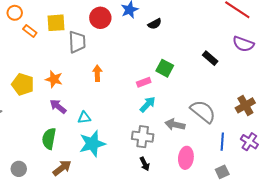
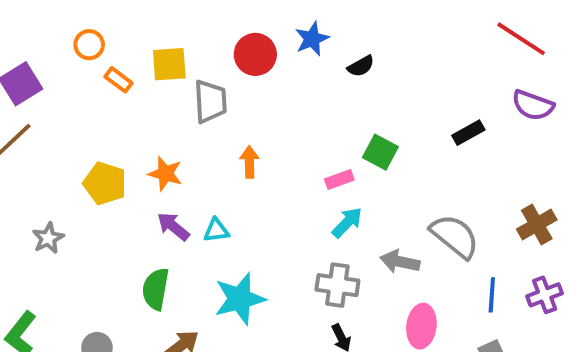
black rectangle: (210, 58) -> (468, 133), turned -70
cyan triangle: (84, 118) -> (216, 230), moved
purple cross: (249, 142) -> (545, 295), turned 36

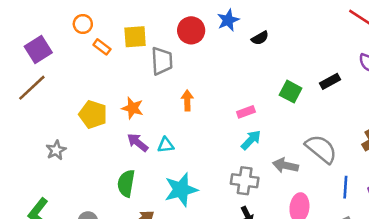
green square: (380, 152) -> (291, 92), moved

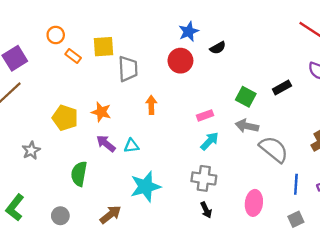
red circle: (191, 30) -> (180, 61), moved
gray arrow: (285, 165) -> (247, 126), moved
green semicircle: (126, 183) -> (79, 174), moved

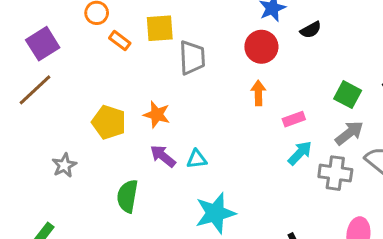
orange arrow: (151, 105) -> (258, 93), moved
gray arrow: (247, 126) -> (349, 133), turned 130
gray cross: (204, 178) -> (335, 173), moved

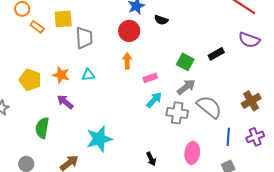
black semicircle: (311, 30) -> (161, 20), turned 48
cyan triangle: (197, 159) -> (88, 75), moved

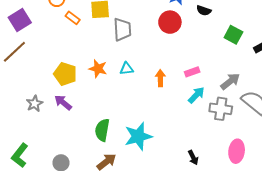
orange arrow: (127, 61) -> (160, 78), moved
green square: (185, 62) -> (233, 35), moved
purple arrow: (65, 102) -> (63, 102), moved
green semicircle: (42, 128) -> (102, 130), moved

